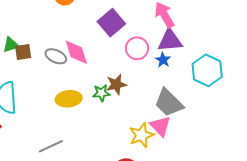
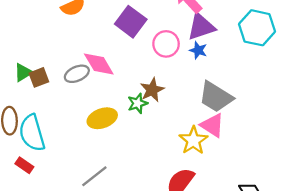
gray ellipse: (56, 56) -> (77, 74), turned -35
cyan hexagon: (207, 70) -> (257, 28), moved

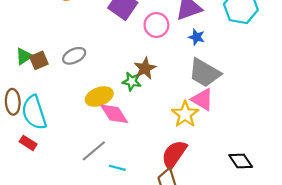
blue star: (198, 50) -> (197, 37), moved
pink diamond: (99, 64) -> (114, 114), moved
green star: (138, 103) -> (132, 81), turned 30

